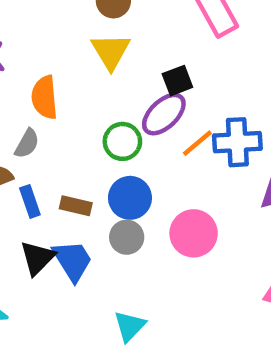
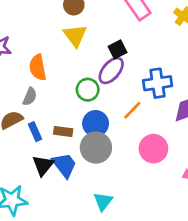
orange line: (197, 143) -> (132, 110), moved
pink circle: (194, 233) -> (153, 149), moved
gray circle: (127, 237) -> (96, 148), size x1.5

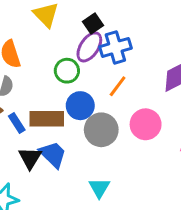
blue cross: (158, 83) -> (115, 47), moved
brown rectangle: (63, 131) -> (47, 119), size x1.6
gray circle: (96, 148) -> (101, 130), moved

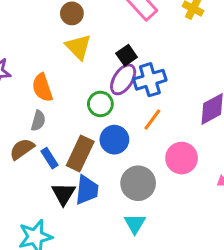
brown rectangle: (47, 119) -> (80, 154), turned -64
gray circle: (101, 130) -> (138, 183), moved
blue trapezoid: (53, 154) -> (87, 190), turned 52

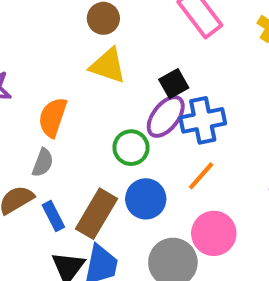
yellow triangle: (78, 47) -> (108, 66), turned -32
orange semicircle: (42, 88) -> (53, 117), turned 32
pink circle: (182, 158) -> (214, 233), moved

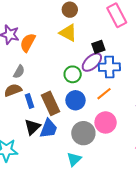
orange semicircle: (53, 117) -> (28, 43), moved
gray semicircle: (43, 163) -> (19, 72), moved
brown rectangle: (97, 214) -> (51, 103), turned -65

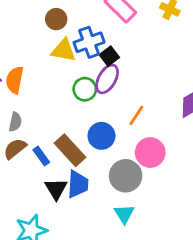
blue cross: (109, 67) -> (89, 42), moved
green circle: (73, 74) -> (85, 89), moved

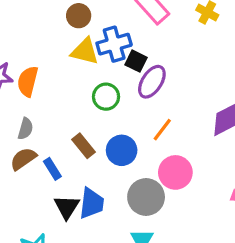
black square: (109, 56) -> (136, 61), turned -30
purple ellipse: (107, 79) -> (152, 82), moved
brown rectangle: (70, 150) -> (83, 146), moved, size x0.7

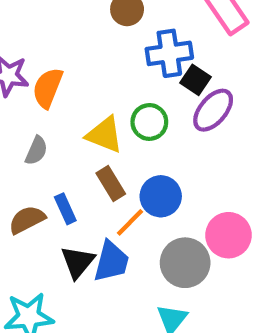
yellow triangle: (85, 51) -> (104, 135), moved
orange line: (162, 130) -> (130, 222), moved
brown semicircle: (23, 159) -> (27, 220), moved

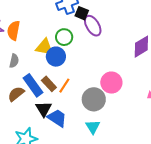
purple ellipse: (213, 110) -> (93, 26), turned -60
brown rectangle: (111, 183) -> (49, 84), moved
blue circle: (161, 196) -> (56, 57), moved
blue rectangle: (65, 209) -> (33, 85), size x1.6
blue trapezoid: (111, 261) -> (57, 118), moved, turned -60

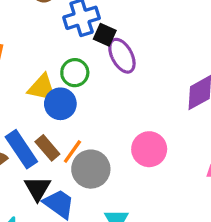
gray circle: (94, 99) -> (91, 169), moved

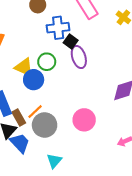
brown rectangle: (47, 148) -> (19, 118), moved

